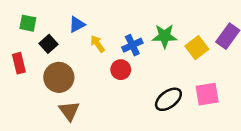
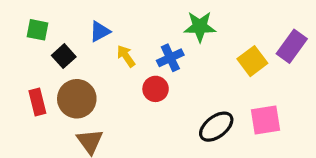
green star: (165, 36) -> (200, 27), moved
red rectangle: (19, 63) -> (37, 102), moved

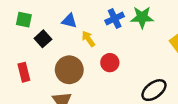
blue triangle: (100, 31) -> (69, 21), turned 42
blue cross: (170, 58) -> (115, 18), moved
brown circle: (77, 99) -> (69, 70), moved

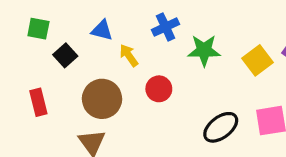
green star: (142, 17) -> (204, 50), moved

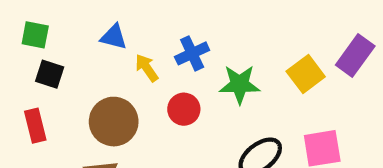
blue cross: (166, 27) -> (192, 53), moved
green star: (204, 50) -> (240, 84), moved
black square: (65, 55) -> (50, 74), moved, turned -30

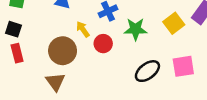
yellow arrow: (147, 68) -> (83, 29), moved
black square: (50, 74) -> (13, 29), moved

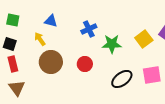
yellow arrow: (83, 29) -> (40, 39), moved
red circle: (103, 44) -> (85, 64), moved
brown triangle: (55, 82) -> (17, 88), moved

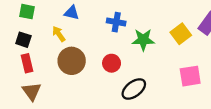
blue cross: (89, 29) -> (116, 22), turned 35
black ellipse: (122, 79) -> (134, 89), moved

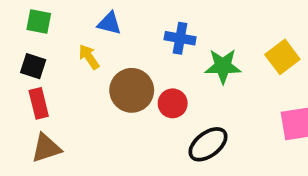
brown circle: (72, 61) -> (132, 90), moved
brown triangle: (32, 91) -> (46, 148), turned 48

